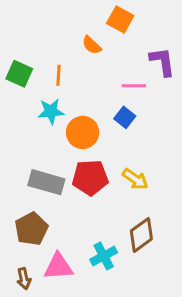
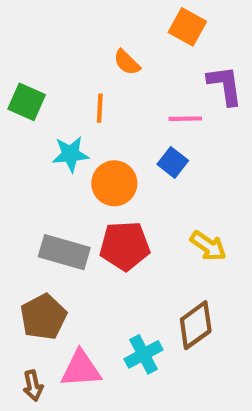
orange square: (120, 19) -> (187, 27), moved
orange line: (58, 75) -> (100, 108), moved
yellow arrow: (135, 179) -> (208, 246), moved

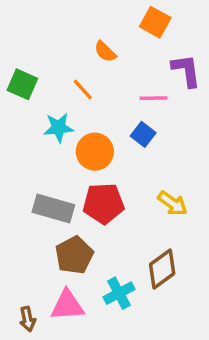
orange line: (100, 108) -> (83, 90), turned -45
brown pentagon: (43, 317) -> (74, 255), moved

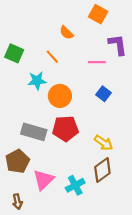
blue square: (143, 134) -> (103, 94), moved
yellow arrow: (172, 203) -> (103, 143), moved
brown pentagon: (74, 255) -> (17, 161), moved
pink triangle: (67, 305) -> (44, 180), moved, turned -40

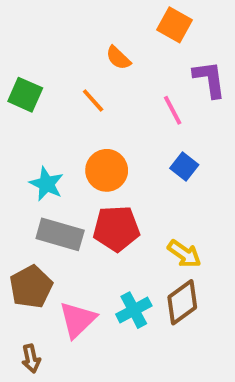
pink line: (97, 62) -> (173, 110), turned 63
cyan star: (37, 81) -> (46, 184), moved, turned 30
cyan cross: (75, 185) -> (134, 310), moved

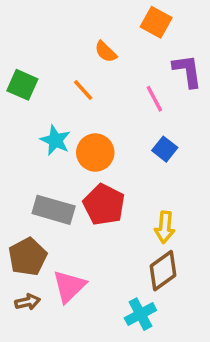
cyan star: (46, 184) -> (55, 140), moved
red pentagon: (116, 229) -> (104, 205), turned 30
yellow arrow: (184, 254) -> (165, 227), turned 60
cyan cross: (134, 310) -> (140, 314), moved
brown arrow: (31, 359) -> (28, 302), moved, turned -90

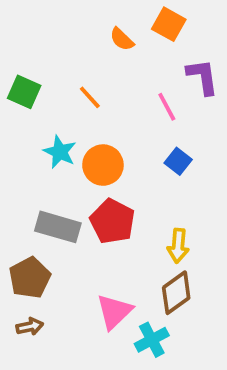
orange semicircle: (106, 52) -> (122, 39), moved
pink triangle: (69, 286) -> (114, 311), moved

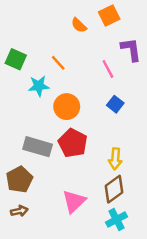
orange square: (169, 24) -> (109, 16), turned 35
cyan star: (60, 152) -> (39, 86), moved, turned -30
cyan cross: (152, 340) -> (116, 220), moved

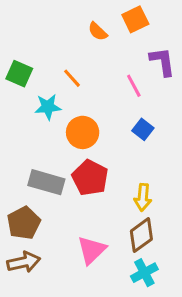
brown arrow: (19, 211) -> (24, 262), size x1.5

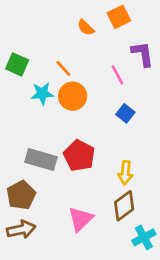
orange circle: (83, 132) -> (73, 96), moved
cyan cross: (144, 273) -> (144, 237), moved

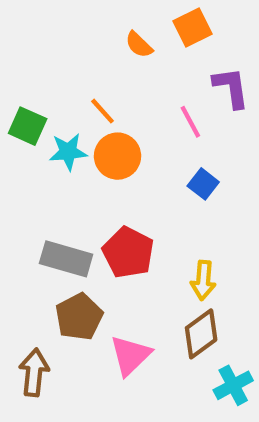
green square: (17, 64) -> (28, 126), moved
brown pentagon: (21, 195) -> (79, 317), moved
brown arrow: (21, 229) -> (34, 372), turned -72

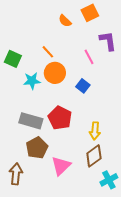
cyan star: (68, 152) -> (32, 81), moved
blue square: (203, 184) -> (83, 86), moved

